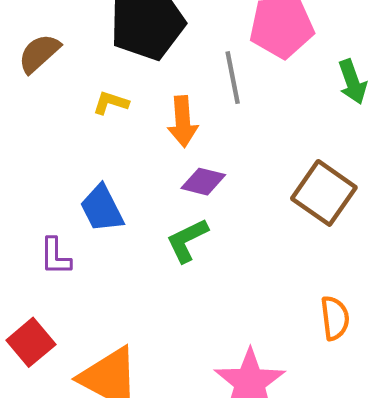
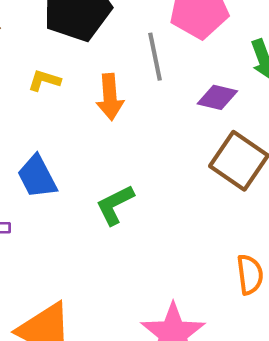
purple diamond: (203, 182) -> (217, 97), moved

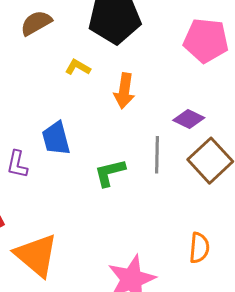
gray line: (155, 57) -> (157, 155), moved
purple diamond: (217, 97) -> (189, 119), moved

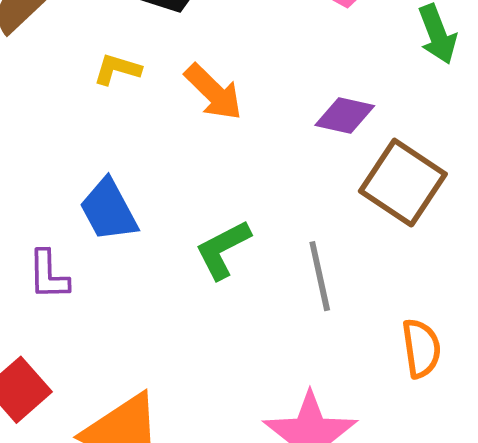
orange arrow: (124, 91) -> (213, 92), turned -40
gray line: (157, 155) -> (320, 276), moved

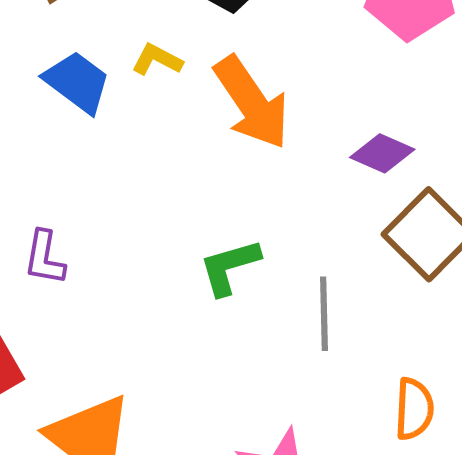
orange arrow: (213, 92) -> (252, 103), size x1.4
blue trapezoid: (109, 210) -> (77, 82), moved, turned 144

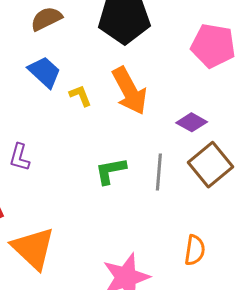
yellow L-shape: (157, 60) -> (80, 96), moved, turned 35
gray line: (324, 314) -> (159, 172), moved

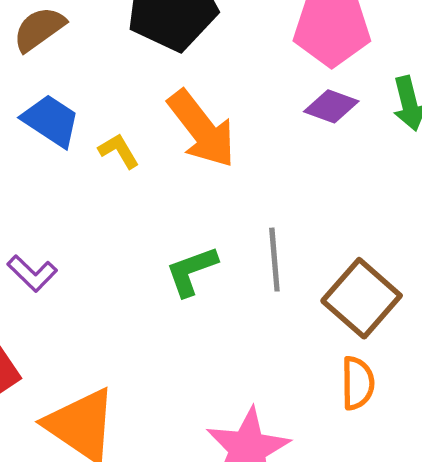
purple diamond: (192, 122) -> (331, 106), moved
purple L-shape: (20, 157) -> (32, 273), turned -52
brown square: (211, 165) -> (362, 298), moved

